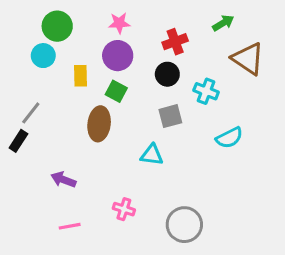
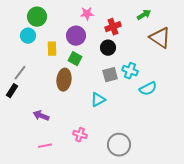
pink star: (119, 23) -> (87, 14), moved
cyan cross: (206, 91) -> (130, 71), moved
cyan triangle: (152, 155) -> (98, 100), turned -35

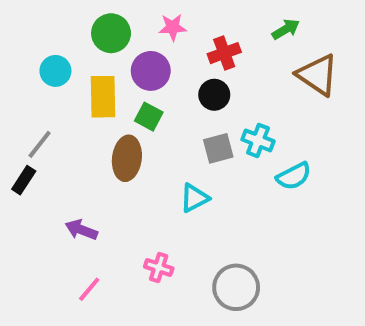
green circle: (37, 17) -> (111, 33), moved
yellow rectangle: (52, 49) -> (103, 97), size x1.5
pink line: (45, 146) -> (89, 289), turned -40

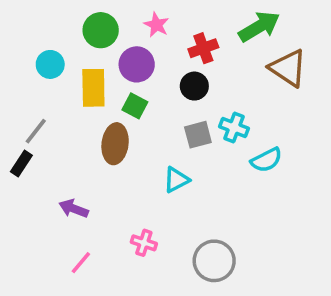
pink star: (173, 27) -> (156, 25), turned 30
green arrow: (286, 29) -> (259, 27), size x1.6

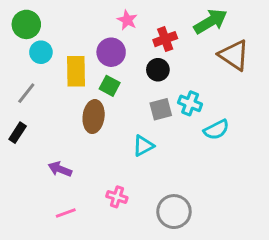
green circle: (101, 30) -> (26, 24), moved
gray line: (36, 131) -> (26, 93), moved
pink line: (81, 263) -> (66, 213), turned 30

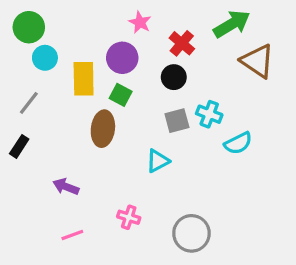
red cross: (165, 39) -> (182, 43), turned -30

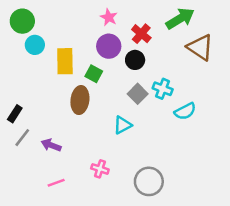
purple circle: (122, 58) -> (109, 46), moved
gray line: (29, 103) -> (22, 138), moved
gray square: (177, 121) -> (138, 94), turned -30

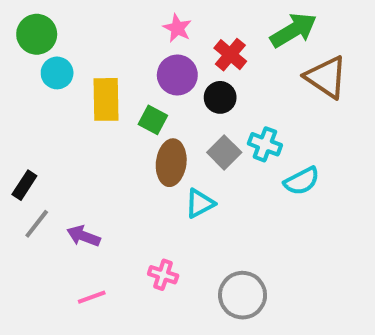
brown ellipse: (80, 100) -> (171, 163), moved

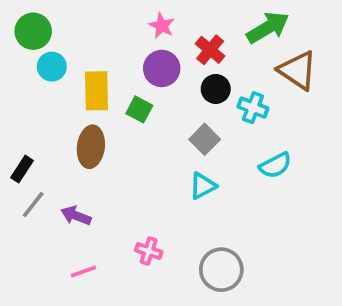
black circle: (220, 97) -> (216, 89), moved
cyan cross: (265, 144) -> (253, 108), moved
brown ellipse: (171, 163) -> (91, 147), moved
cyan triangle: (200, 203) -> (203, 186), moved

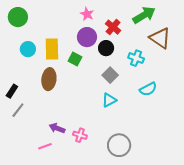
cyan circle: (52, 67) -> (28, 49), moved
black circle: (216, 89) -> (106, 48), moved
purple arrow: (76, 216) -> (57, 128), moved

